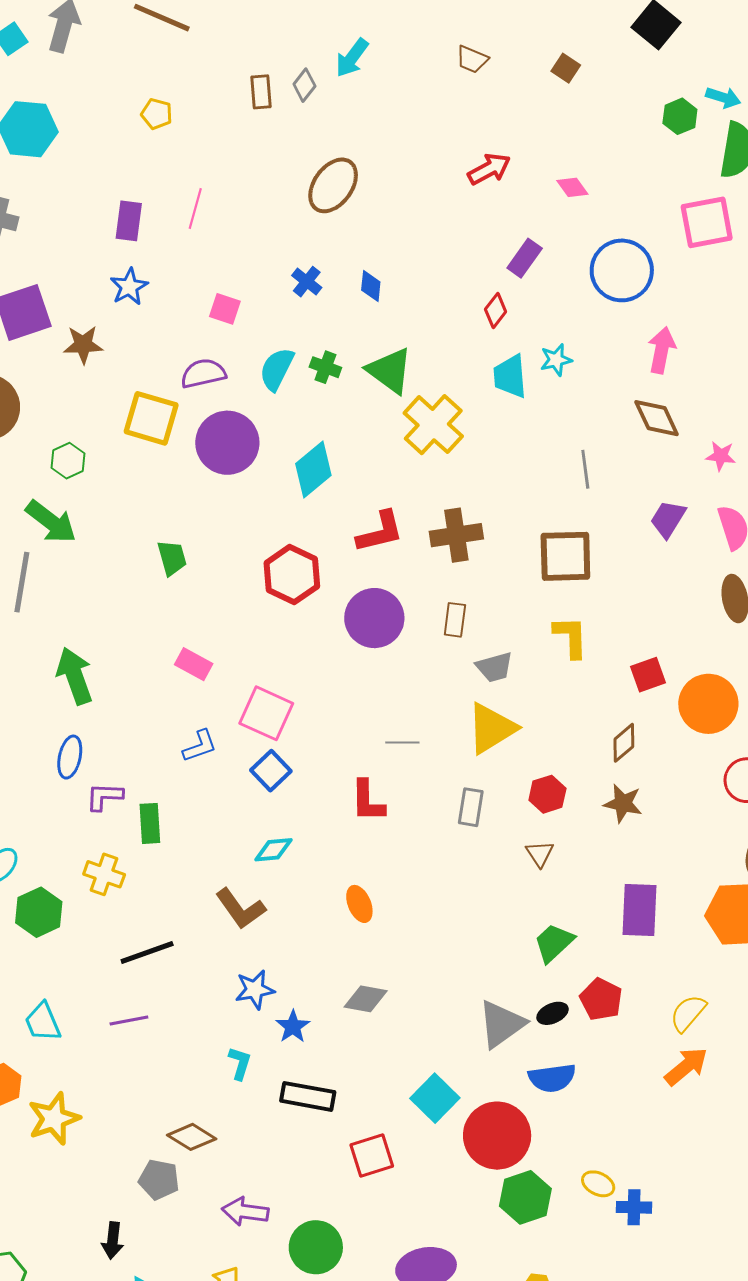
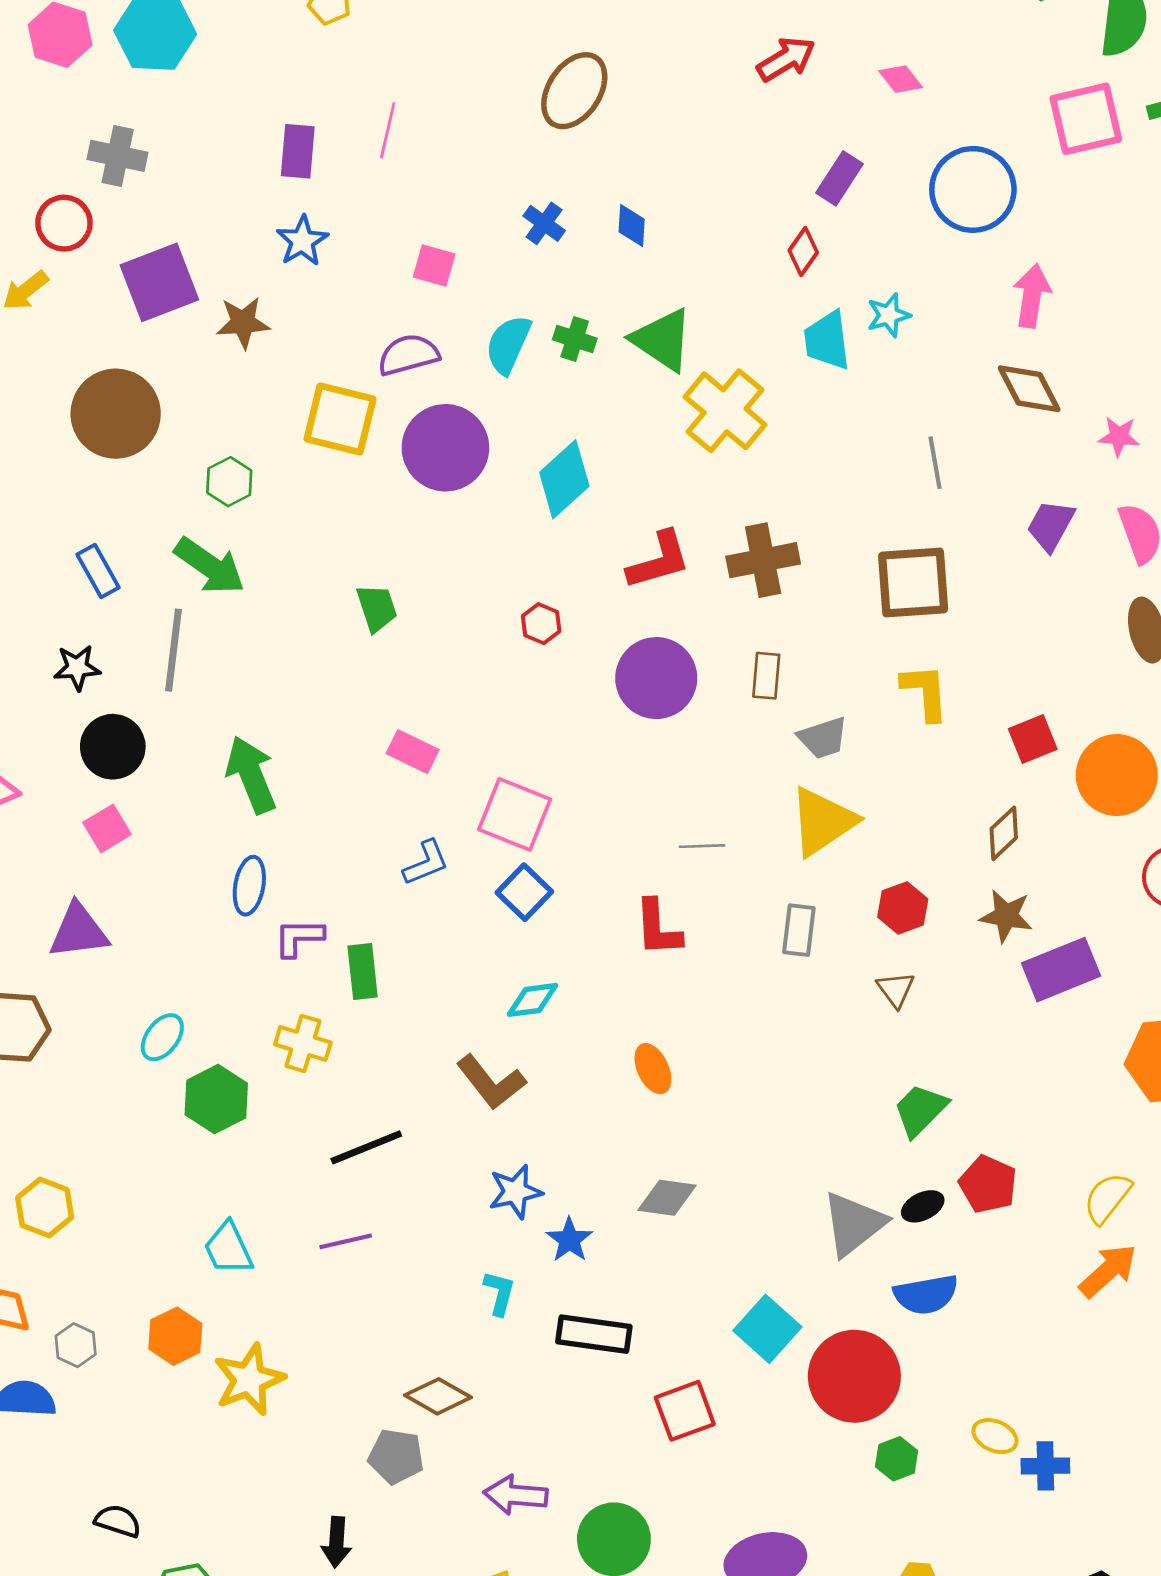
red hexagon: (292, 575) -> (541, 624), size x0.5
purple rectangle: (640, 910) -> (1061, 970), moved, turned 68
green hexagon: (525, 1197) -> (897, 1459), size x0.6

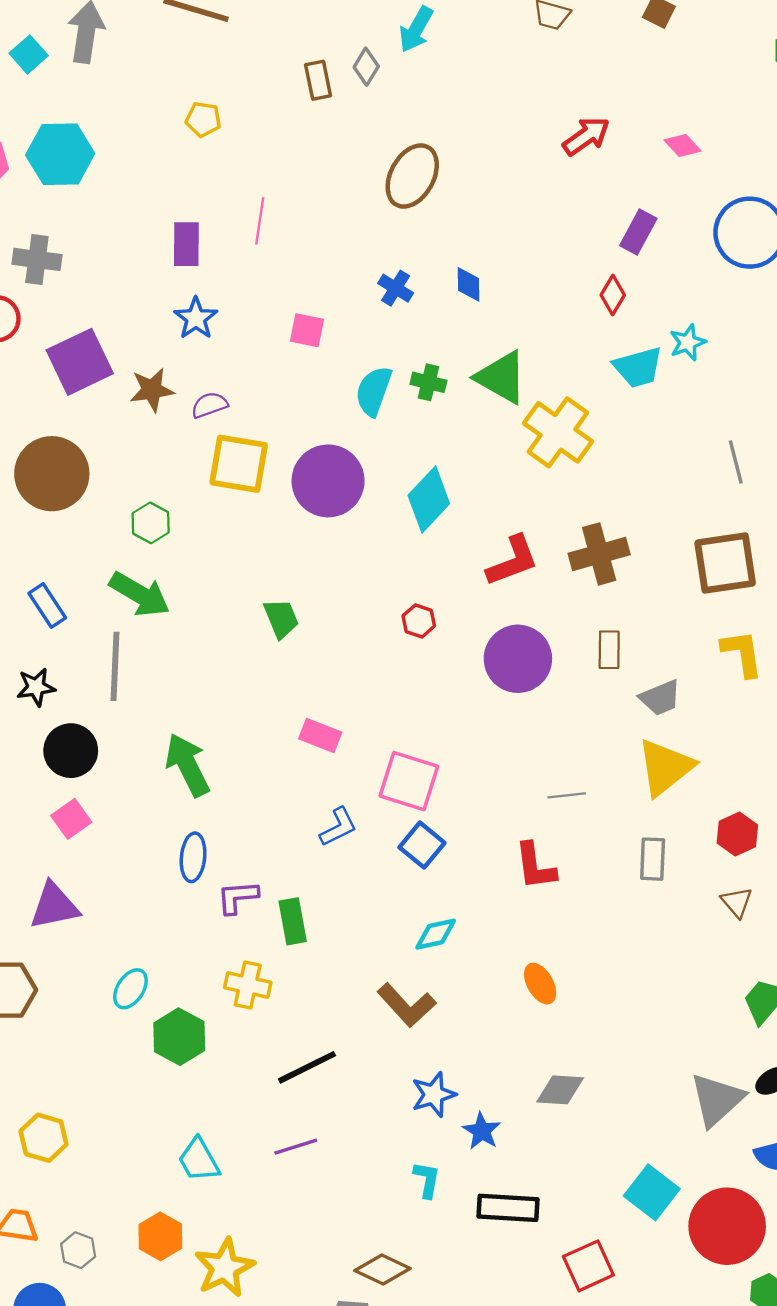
cyan trapezoid: (827, 340) -> (638, 367), turned -94
purple semicircle: (408, 355) -> (209, 405), moved, size x0.7

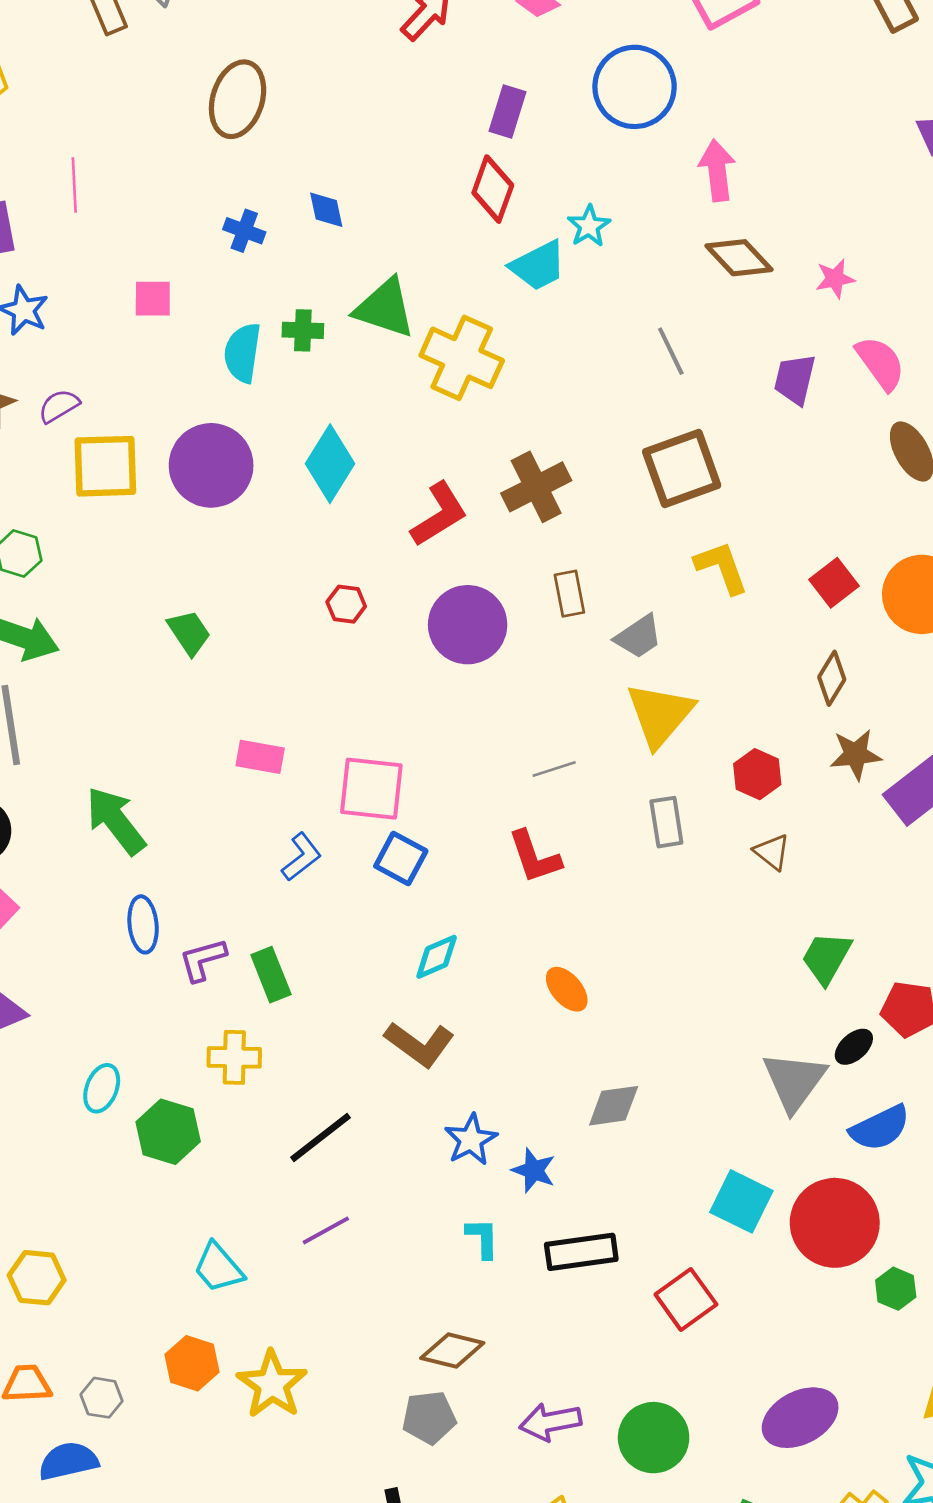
red diamond: (613, 295) -> (493, 189), size x1.4

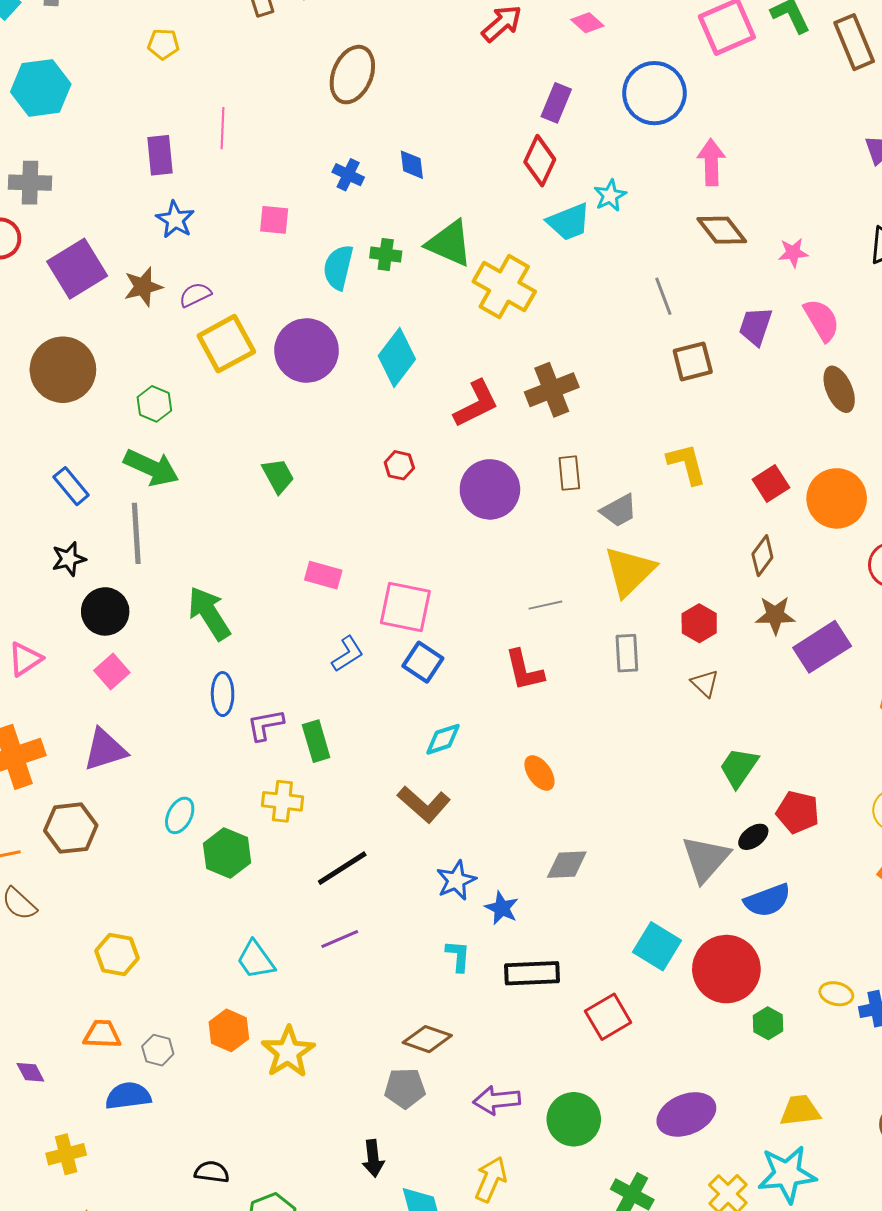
yellow square: (105, 466) -> (226, 344), turned -32
brown square: (682, 468) -> (693, 361), moved, size x0.7

